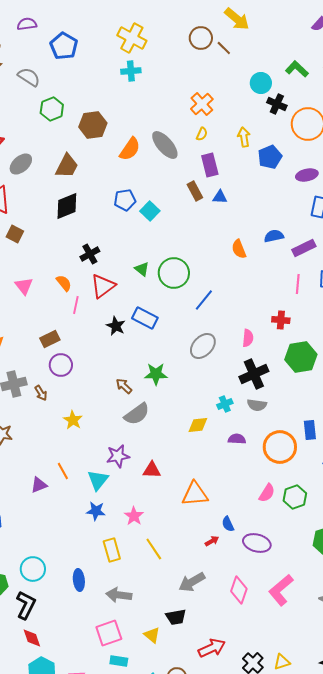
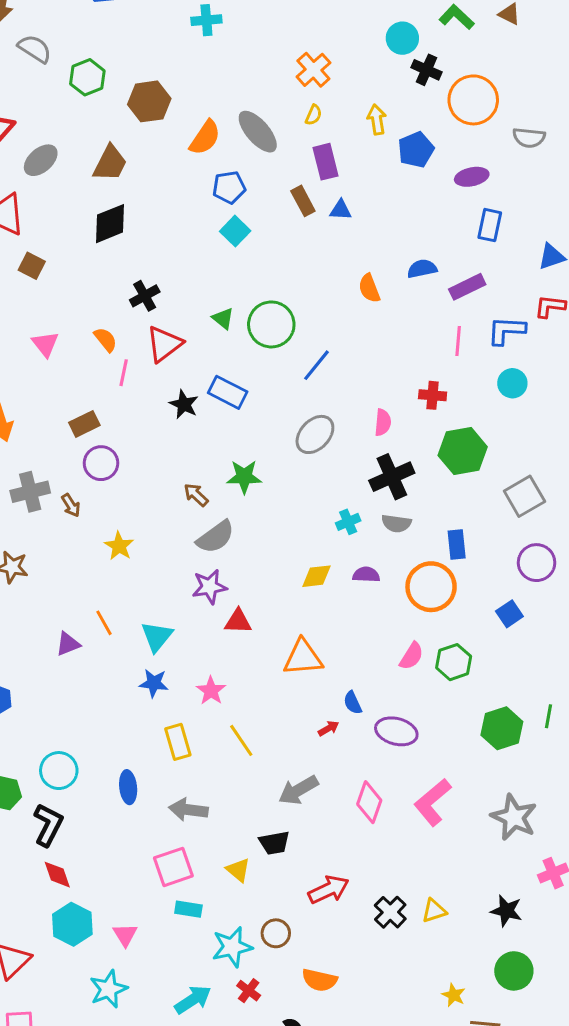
gray semicircle: (29, 77) -> (35, 49), moved
blue pentagon: (125, 200) -> (229, 187), moved
yellow diamond: (198, 425) -> (316, 576), moved
blue rectangle: (310, 430) -> (457, 544), moved
purple star: (118, 456) -> (209, 587), moved

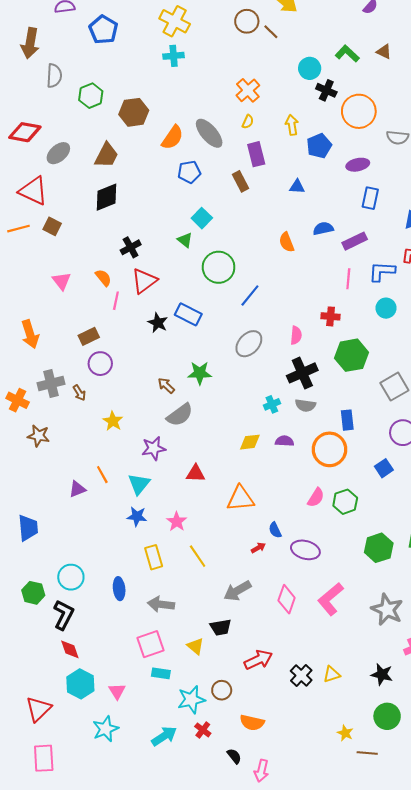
gray semicircle: (35, 49) -> (54, 76), turned 60
blue triangle: (341, 210) -> (297, 187), moved
cyan square: (235, 231) -> (202, 218), moved
green triangle: (223, 318) -> (185, 240), moved
purple star: (209, 587) -> (154, 448), moved

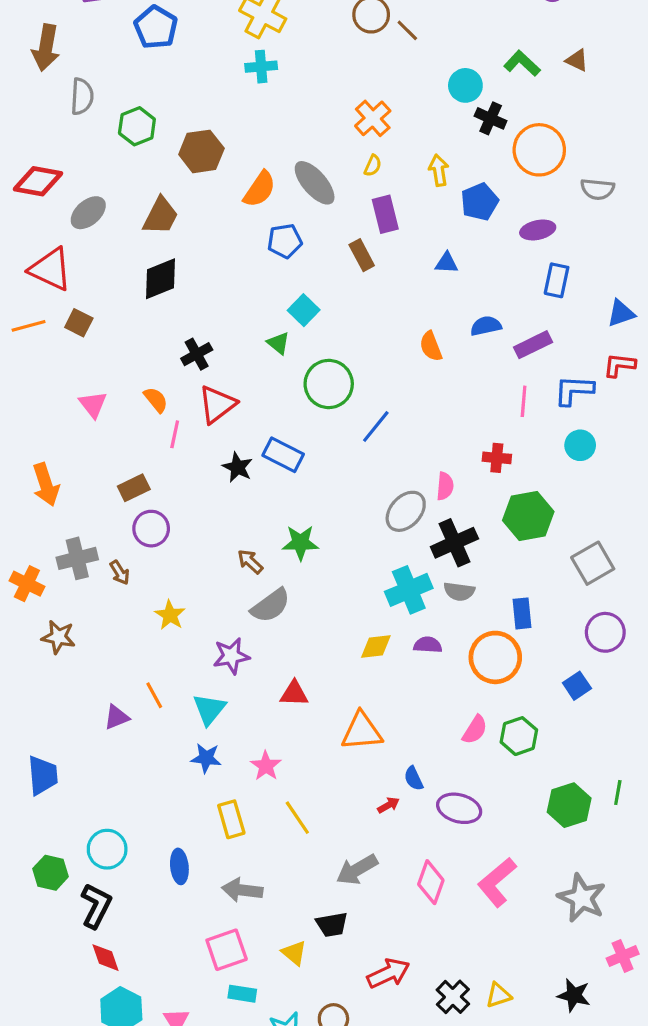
gray ellipse: (249, 344) -> (406, 511), moved
cyan cross: (272, 404) -> (409, 590), size x1.8

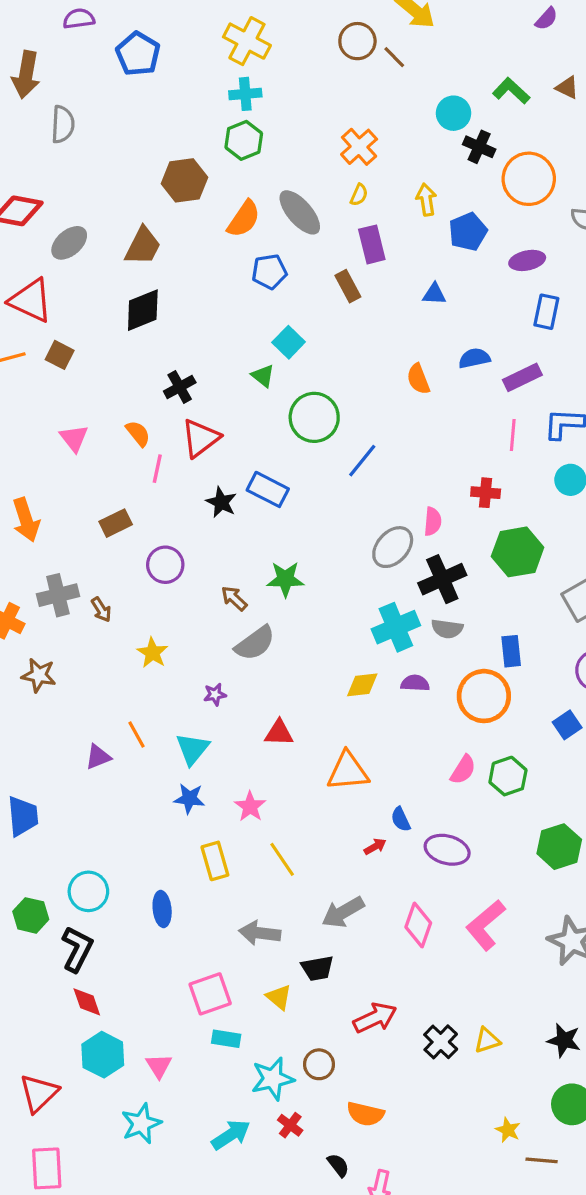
green hexagon: (137, 126) -> (244, 140), moved
purple circle: (151, 529) -> (165, 565), moved
purple star: (231, 656) -> (215, 694), size x0.6
gray arrow: (242, 890) -> (260, 933), moved

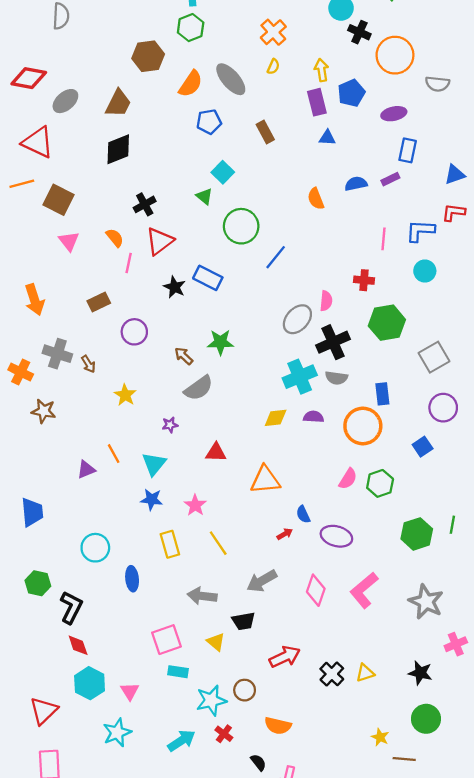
purple rectangle: (372, 244) -> (317, 102), moved
brown square: (60, 355) -> (59, 200), moved, size x1.5
purple rectangle: (522, 377) -> (390, 179), moved, size x0.7
gray cross: (58, 595) -> (57, 354), turned 32
cyan circle: (88, 891) -> (95, 548), moved

